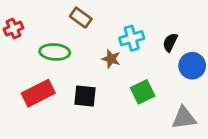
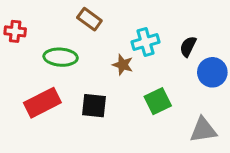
red cross: (13, 29) -> (15, 31), turned 30

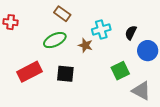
green ellipse: (61, 57) -> (55, 40), moved, turned -30
green square: (158, 101) -> (120, 71), moved
gray triangle: (203, 130) -> (141, 91), turned 36

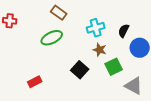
brown star: (85, 45) -> (100, 50), moved
red rectangle: (30, 72) -> (35, 82), moved, size x0.6
black square: (65, 74) -> (80, 70), moved, turned 36

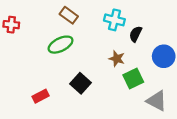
cyan cross: (96, 28) -> (114, 20), moved, turned 30
black semicircle: (124, 31) -> (136, 34), moved
black square: (80, 70) -> (80, 83), moved

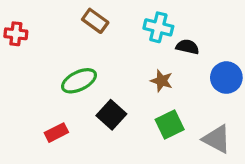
black semicircle: (136, 34) -> (187, 47), turned 77
green ellipse: (61, 45) -> (79, 81), moved
green square: (133, 79) -> (170, 124), moved

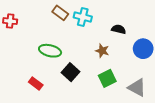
cyan cross: (158, 27) -> (83, 17), moved
green ellipse: (79, 81) -> (50, 51), turned 40
red rectangle: (56, 133) -> (36, 83), turned 64

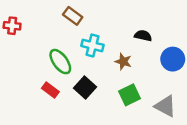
cyan cross: (83, 17) -> (92, 45), moved
green ellipse: (50, 51) -> (60, 62), turned 40
red rectangle: (36, 83) -> (50, 90), moved

